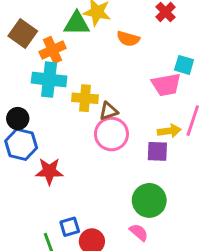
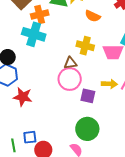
yellow cross: (85, 98) -> (85, 46), moved
purple square: (157, 151) -> (88, 96), moved

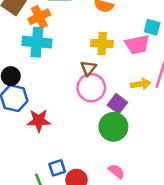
brown triangle: (70, 63) -> (88, 68), turned -32
purple square: (88, 96) -> (117, 104), turned 35
green circle: (87, 129) -> (113, 127), moved

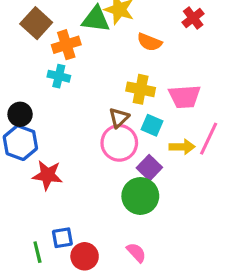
cyan square: (152, 27) -> (152, 125), moved
cyan cross: (37, 42) -> (59, 76), size x0.6

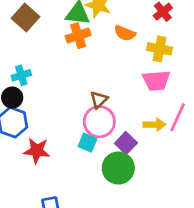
orange cross: (66, 45) -> (78, 36), moved
cyan cross: (59, 76) -> (21, 75), moved, turned -30
yellow cross: (141, 89) -> (160, 49), moved
cyan square: (152, 125) -> (87, 143), moved

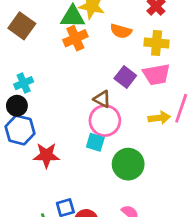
brown triangle: (99, 100) -> (102, 99), turned -42
purple square: (126, 143) -> (125, 77), moved

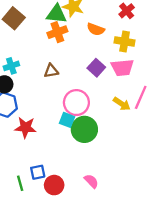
brown triangle: (102, 99) -> (51, 71), moved, turned -42
yellow arrow: (159, 118) -> (122, 104), turned 36
green circle: (128, 164) -> (84, 129), moved

